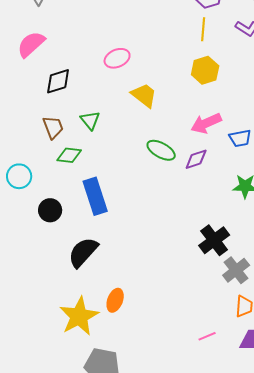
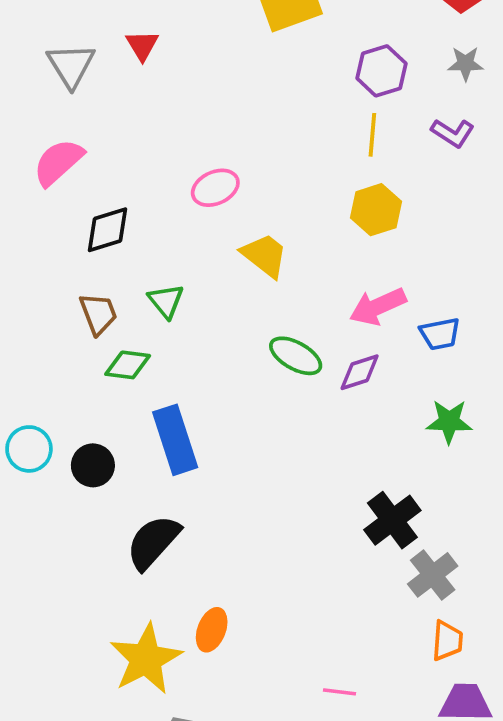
cyan circle: (19, 176) -> (29, 449), moved
pink line: (207, 336) -> (339, 692), moved, turned 30

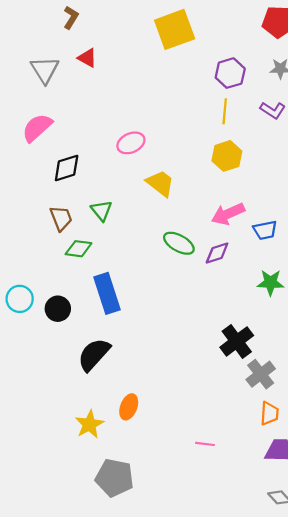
red triangle: (142, 45) -> (87, 58), turned -30
yellow star: (146, 659) -> (89, 424), size x0.7

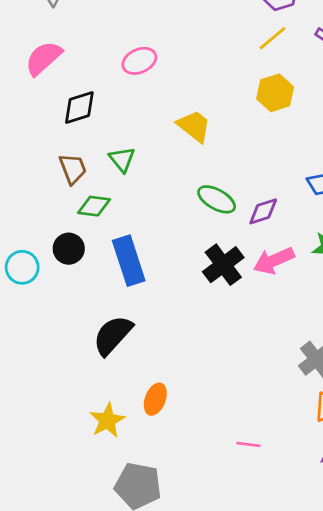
yellow line: (225, 111) -> (272, 38), turned 45
pink ellipse: (131, 143) -> (139, 61), moved
pink arrow: (228, 214) -> (274, 261), moved
black circle: (58, 309) -> (69, 249), moved
black cross: (237, 341) -> (223, 265), moved

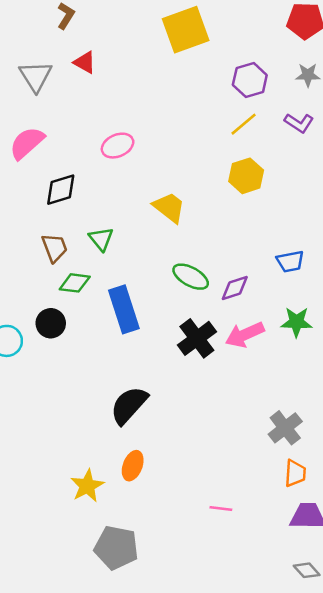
blue rectangle: (129, 261) -> (124, 309), moved
black semicircle: (113, 335) -> (129, 405), moved

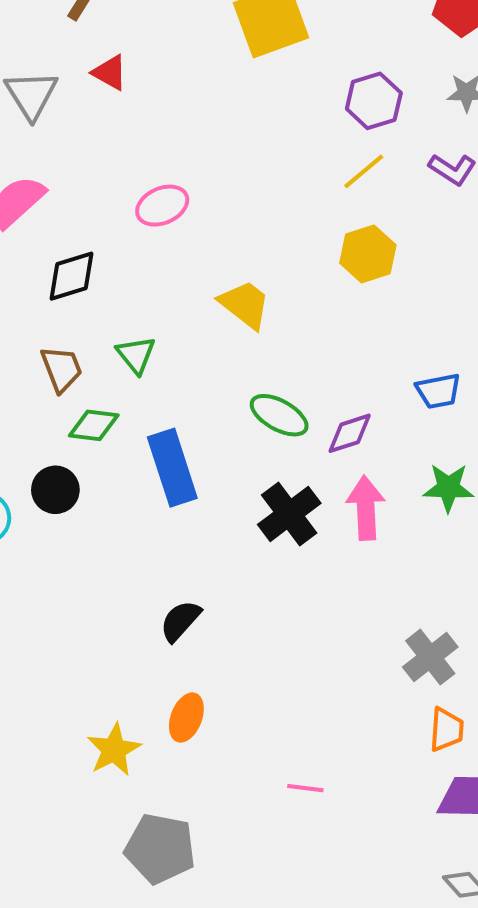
pink arrow: (245, 335) -> (366, 508), turned 111
black semicircle: (129, 405) -> (180, 621), size x0.7
pink line: (221, 509) -> (305, 788), moved

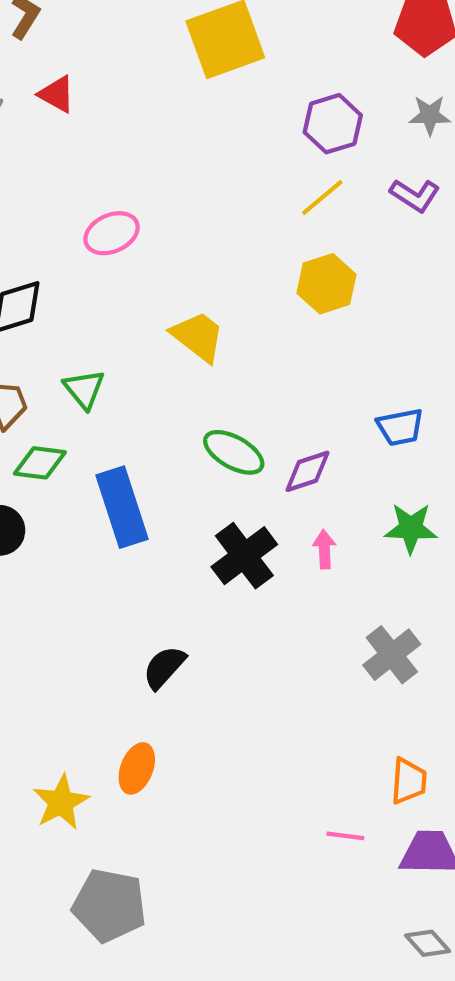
pink arrow: (366, 508) -> (324, 549), size x0.6
black semicircle: (180, 621) -> (164, 667), moved
gray cross: (430, 657) -> (392, 655), moved
pink line: (305, 788) -> (345, 836), moved

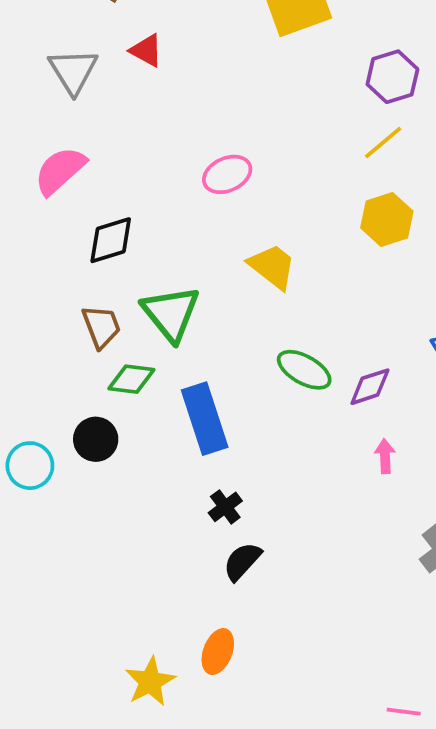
pink ellipse: (112, 233) -> (227, 174), moved
green triangle: (84, 389) -> (171, 313), size x1.6
black cross: (244, 556) -> (225, 507), moved, size x0.6

